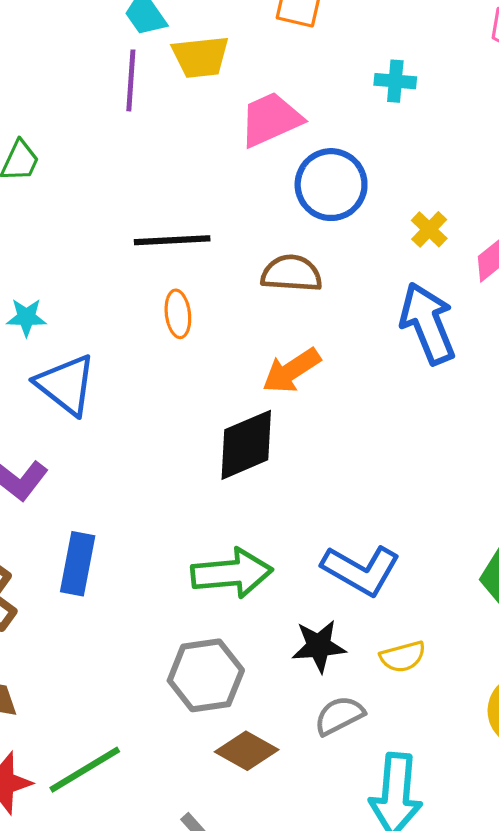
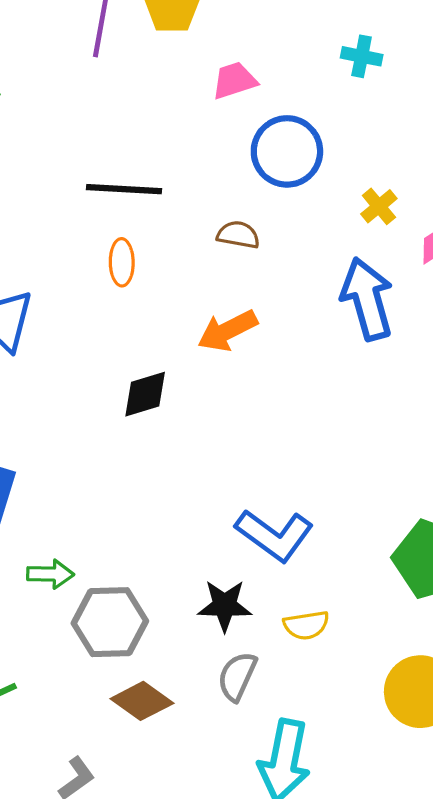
pink trapezoid: (271, 119) -> (234, 80), size x0.7
brown semicircle: (292, 273) -> (238, 235), size x0.7
black diamond: (246, 445) -> (145, 394), moved, size x0.7
green arrow: (232, 573) -> (50, 574), moved, size x0.6
gray semicircle: (339, 716) -> (237, 676), turned -45

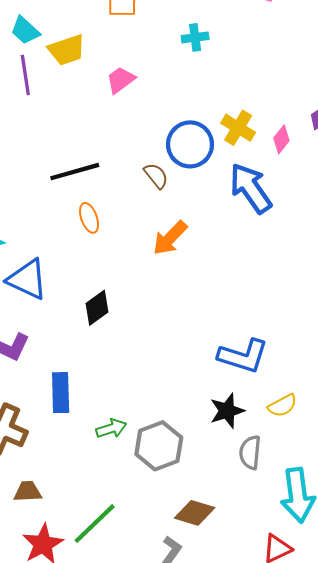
blue circle: (287, 151) -> (190, 144), moved
yellow cross: (379, 206) -> (238, 128), size x1.4
brown semicircle: (238, 235) -> (156, 176), turned 60
black diamond: (145, 394) -> (97, 308), moved
brown diamond: (142, 701) -> (195, 513), moved

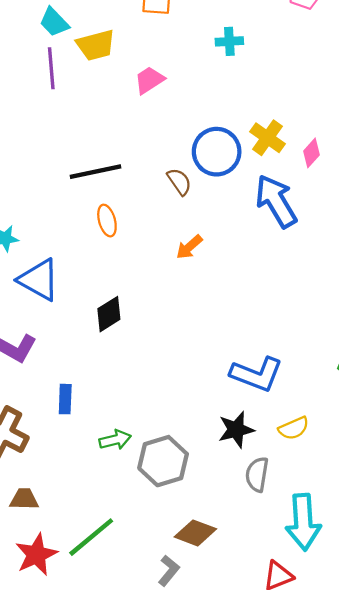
orange arrow: (170, 238) -> (189, 247), size x0.7
blue rectangle: (61, 393) -> (65, 399), size x0.7

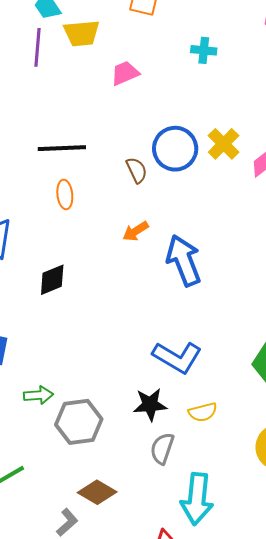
blue arrow: (276, 201) -> (184, 260), moved

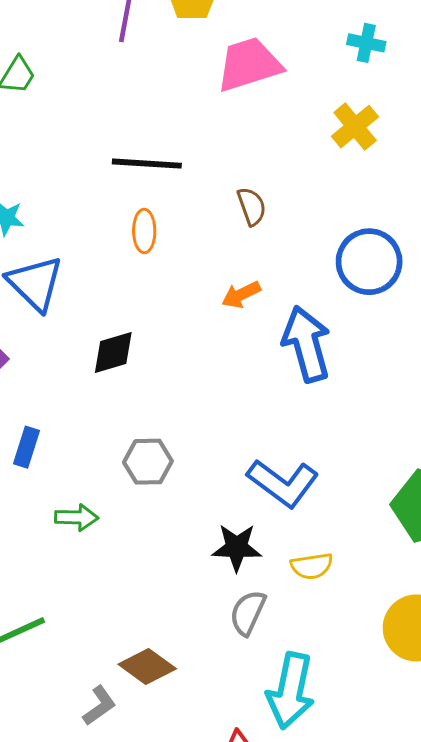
pink trapezoid: (125, 73) -> (249, 64), size x1.6
yellow cross: (224, 144) -> (355, 127), moved
blue circle: (175, 149) -> (369, 262), moved
gray hexagon: (79, 422) -> (148, 462), moved, size x0.7

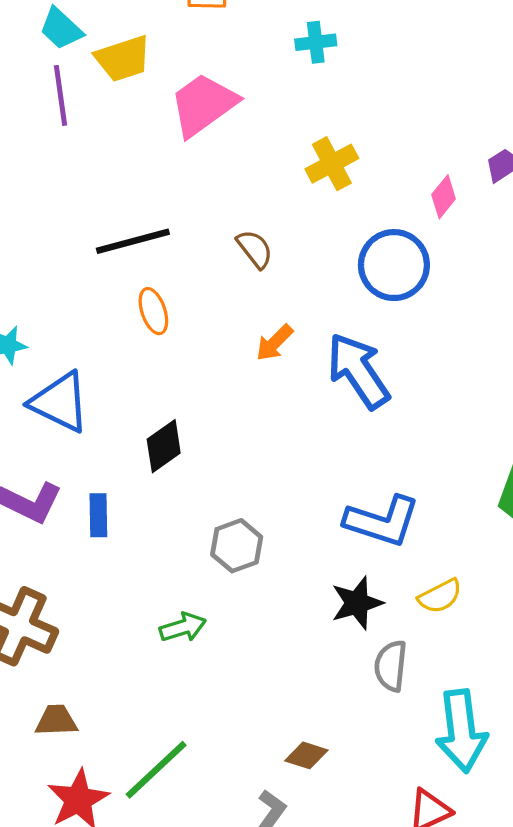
yellow cross: (355, 127) -> (332, 164), moved, turned 30
blue rectangle: (27, 447) -> (98, 515), moved
brown diamond: (147, 667) -> (306, 755), size x0.7

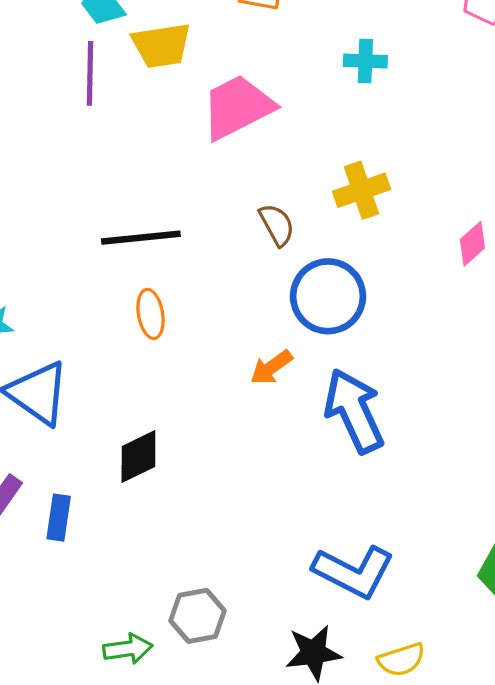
brown semicircle: (255, 249) -> (277, 225), moved
blue circle: (394, 265) -> (328, 296), moved
gray hexagon: (237, 546) -> (198, 616), moved

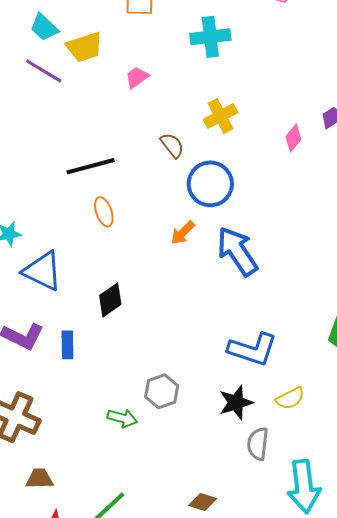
cyan cross: (365, 61) -> (210, 37), size x1.5
purple line: (90, 73) -> (44, 71), turned -51
pink trapezoid: (237, 107) -> (137, 77), size x0.5
green arrow: (128, 649) -> (122, 418), turned 32

